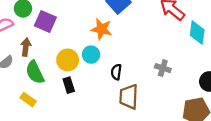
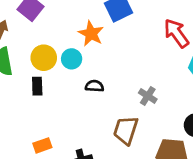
black semicircle: (116, 72) -> (94, 86), turned 70
brown trapezoid: (129, 97) -> (126, 130), moved

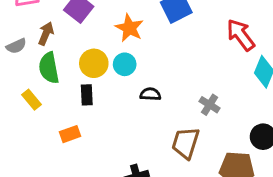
orange star: (91, 34) -> (129, 28), moved
orange rectangle: (42, 145) -> (70, 134), moved

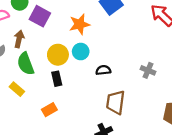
orange star: (129, 28) -> (79, 24), turned -30
brown trapezoid: (185, 143) -> (116, 102), moved

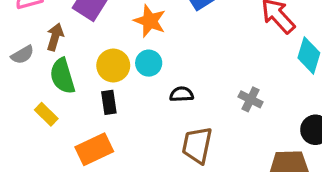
orange star: (79, 24) -> (150, 21), turned 30
orange rectangle: (49, 110) -> (94, 149), size x1.5

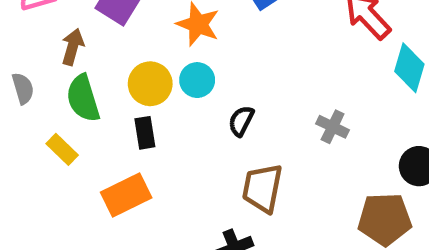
gray semicircle: (23, 55) -> (23, 88), moved, turned -75
black semicircle: (182, 94) -> (241, 121), turned -60

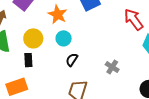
cyan circle: (197, 80) -> (64, 38), moved

